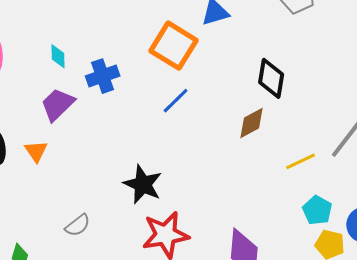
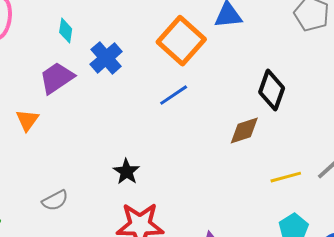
blue cross: (103, 76) -> (106, 58), turned -32
black star: (143, 184) -> (126, 172), size x0.7

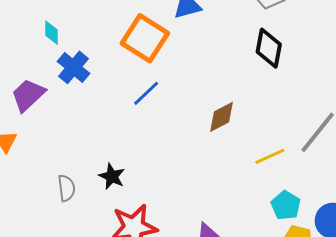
cyan diamond: (66, 31) -> (51, 33), moved
black diamond: (272, 90) -> (269, 48), moved
gray semicircle: (55, 200) -> (66, 188), moved, turned -60

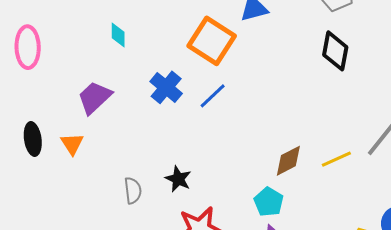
blue cross: (73, 67) -> (166, 87), moved
brown diamond: (222, 117) -> (288, 161), moved
cyan pentagon: (286, 205) -> (269, 202), moved

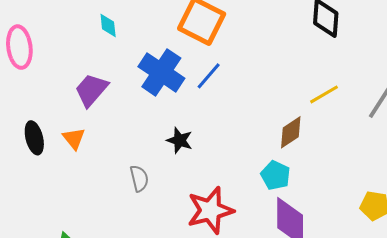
blue cross: (166, 87) -> (161, 72), size x1.4
yellow line: (336, 159) -> (324, 94), moved
black star: (178, 179) -> (180, 140), moved

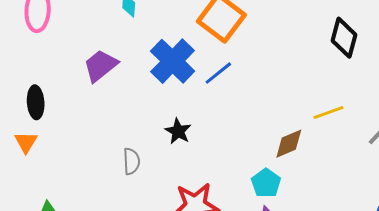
orange triangle: (74, 138) -> (26, 142), moved

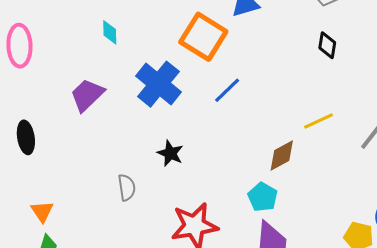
black diamond: (344, 38) -> (327, 45), size x0.7
blue line: (218, 73) -> (227, 90), moved
orange triangle: (26, 142) -> (42, 211), moved

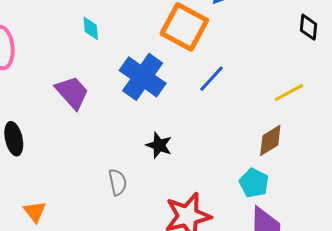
purple trapezoid: (87, 95) -> (72, 92), turned 96
yellow line: (318, 121) -> (289, 92), moved

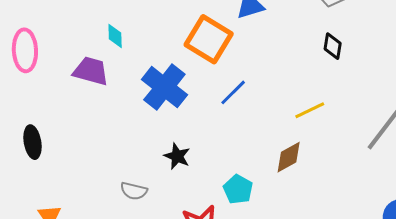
purple trapezoid: (72, 92) -> (91, 71), moved, turned -36
gray semicircle: (118, 182) -> (134, 191), turned 112
cyan pentagon: (254, 183) -> (238, 189), moved

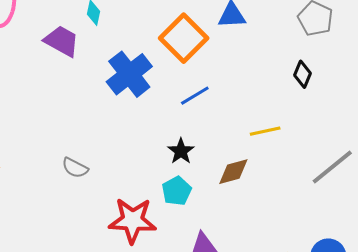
black star: (177, 156) -> (181, 151), moved

